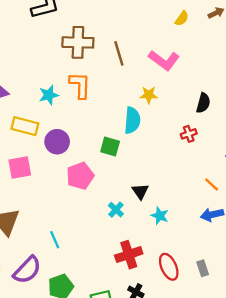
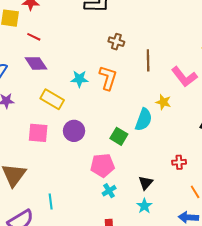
brown cross: (78, 42) -> (116, 42), size x0.6
red cross: (189, 134) -> (179, 162), moved
purple circle: (57, 142) -> (74, 131), moved
pink pentagon: (80, 176) -> (103, 165), moved
black triangle: (140, 191) -> (146, 183), moved

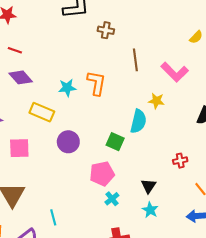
brown cross: (116, 42) -> (106, 30), moved
pink square: (38, 133) -> (19, 148), moved

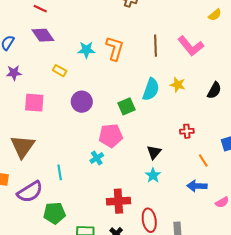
brown line: (135, 60) -> (155, 46), moved
yellow star: (156, 101) -> (178, 85), moved
yellow rectangle: (42, 112) -> (60, 71), size x0.6
green square: (115, 142) -> (127, 106), turned 36
cyan cross: (112, 199) -> (97, 158), moved

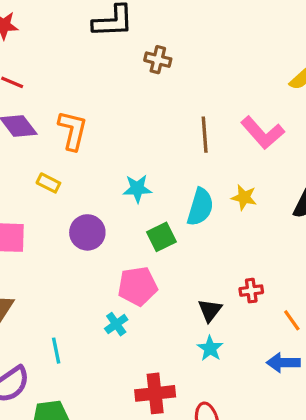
orange L-shape: (115, 48) -> (73, 130), moved
cyan star: (86, 50) -> (137, 189), moved
red cross: (187, 131) -> (251, 291), moved

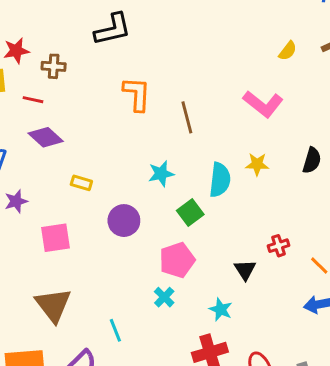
brown cross: (158, 60) -> (54, 66), moved
orange L-shape: (73, 130) -> (137, 94), moved
brown line: (205, 135) -> (187, 117), moved
cyan star: (210, 348) -> (221, 310), moved

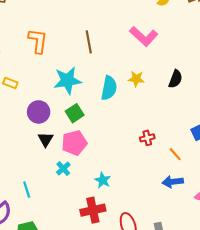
orange L-shape: (137, 94) -> (38, 41), moved
cyan star: (161, 174) -> (67, 81), size x1.5
green square: (190, 213) -> (75, 113), moved
black triangle: (245, 270) -> (46, 139), moved

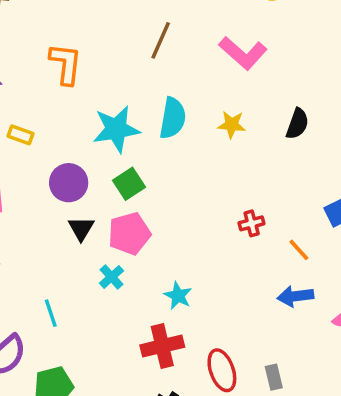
brown line: (89, 42) -> (161, 40), moved, turned 35
cyan semicircle: (109, 88) -> (173, 118), moved

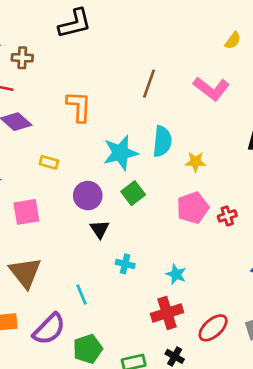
yellow star: (232, 125) -> (195, 162), moved
pink pentagon: (129, 234) -> (193, 208), moved
cyan cross: (112, 277) -> (125, 264), turned -30
red ellipse: (222, 370) -> (213, 328), turned 72

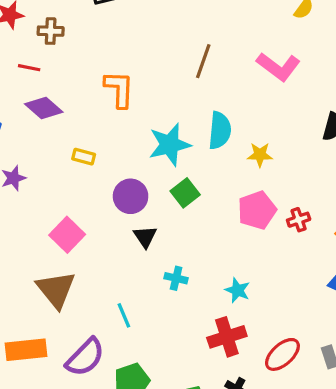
pink square: (26, 212) -> (67, 235), moved, turned -36

